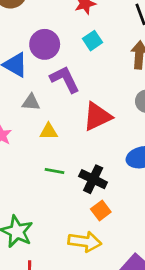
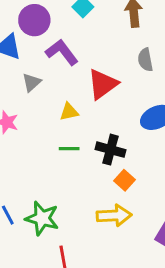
gray triangle: (31, 102) -> (32, 82), turned -36
yellow triangle: (49, 131) -> (69, 112), moved

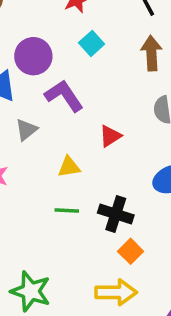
red triangle: (103, 84) -> (110, 136), size x0.6

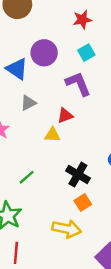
purple L-shape: (64, 96) -> (78, 84), moved
red triangle: (110, 136) -> (65, 115), moved
green line: (67, 210) -> (27, 177), moved, turned -56

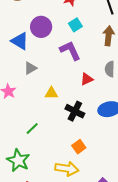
red triangle: (65, 115) -> (87, 79), moved
black cross: (78, 174) -> (75, 111), moved

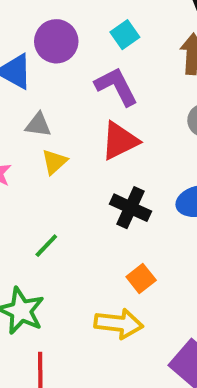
gray triangle: (30, 68) -> (38, 125), turned 40
red triangle: (87, 79) -> (120, 141), moved, size x1.5
yellow triangle: (51, 93) -> (54, 162), moved, turned -40

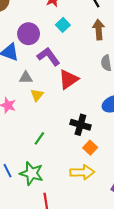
purple L-shape: (116, 86) -> (49, 57), moved
black cross: (130, 208) -> (80, 125), moved

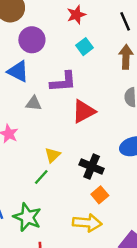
purple circle: (29, 34) -> (32, 40), moved
purple L-shape: (49, 57) -> (63, 82), turned 115
yellow triangle: (37, 95) -> (53, 155), moved

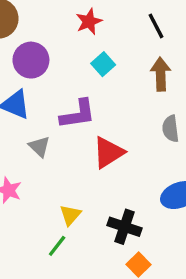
gray triangle: (34, 103) -> (39, 147), turned 42

